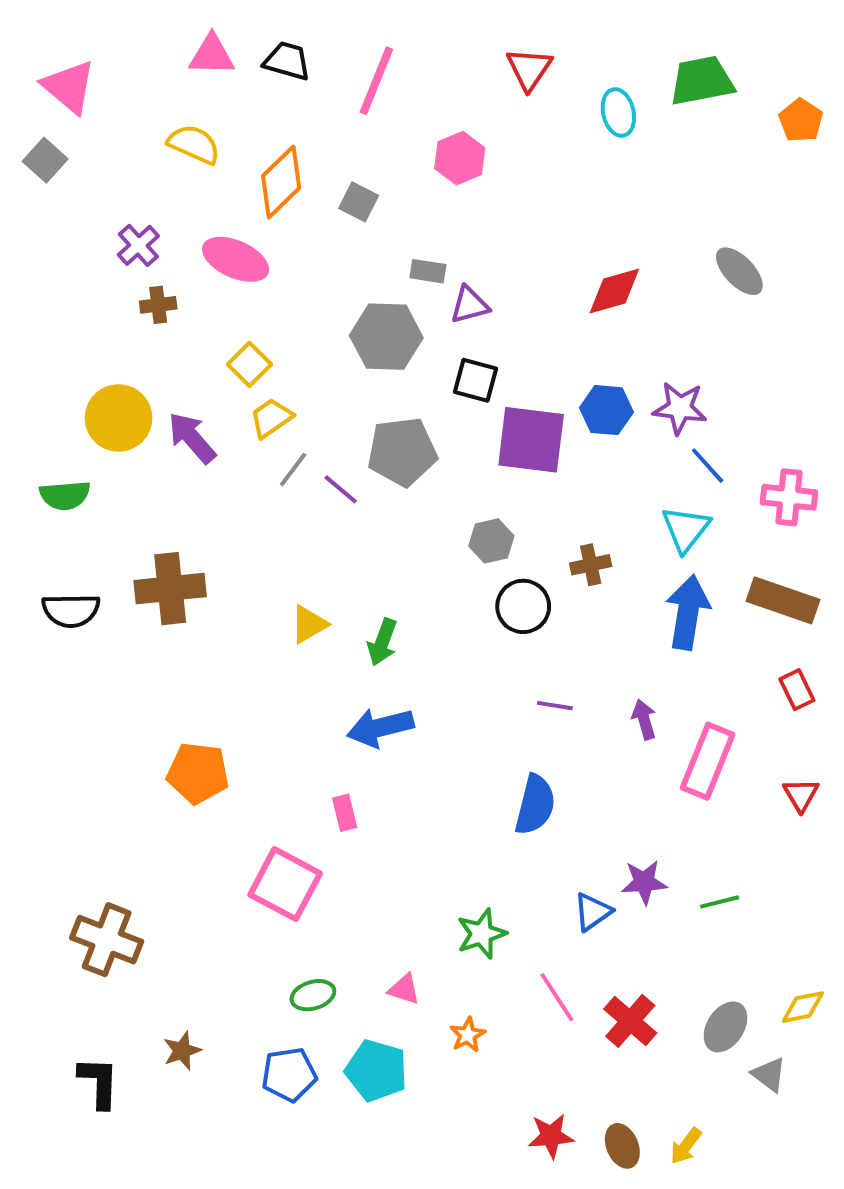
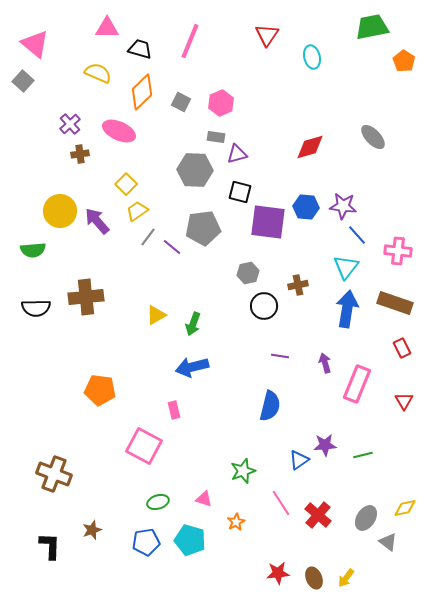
black trapezoid: (287, 61) -> (140, 49), moved
green trapezoid: (702, 81) -> (372, 27), moved
pink hexagon: (460, 158) -> (221, 103), moved

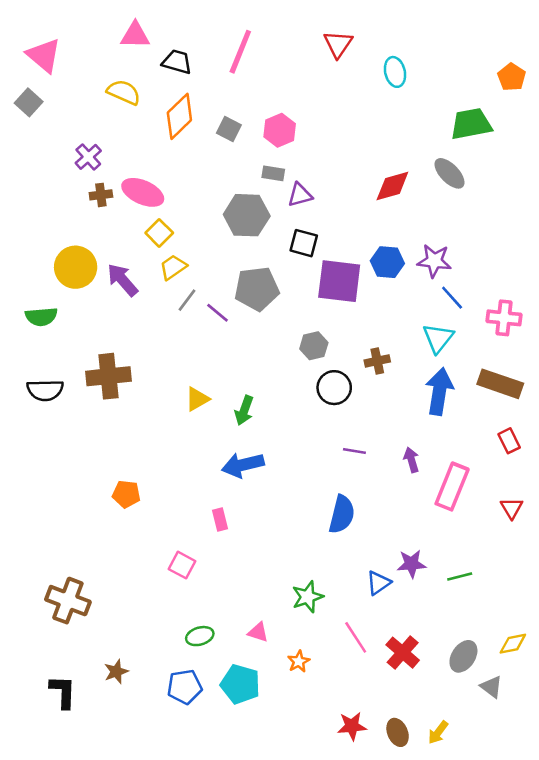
green trapezoid: (372, 27) -> (471, 124), moved
pink ellipse: (119, 131) -> (143, 192), moved
gray ellipse: (373, 137) -> (450, 173), moved
orange pentagon: (100, 390) -> (126, 494), size x0.7
pink square: (144, 446) -> (182, 565), size x0.6

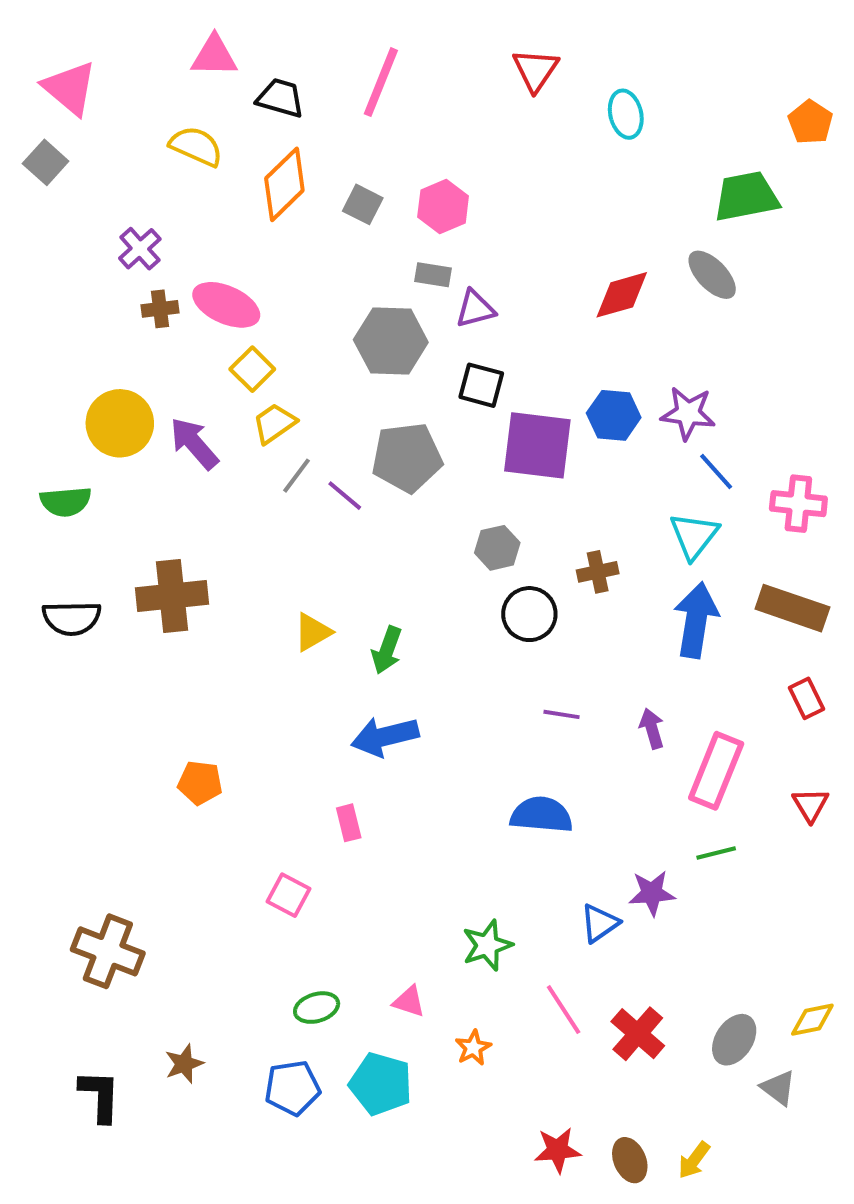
blue semicircle: (342, 514) -> (541, 815), turned -99
green line: (460, 576) -> (716, 853), moved

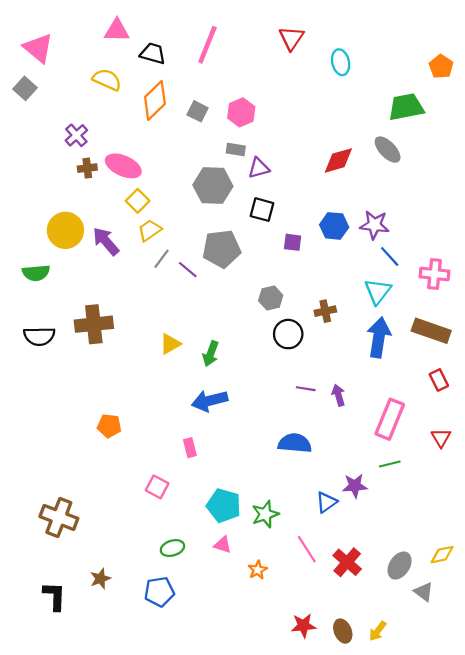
purple square: (537, 445) -> (293, 242), size x0.5
purple arrow: (652, 728) -> (338, 395), moved
cyan pentagon: (381, 1084) -> (224, 505), moved

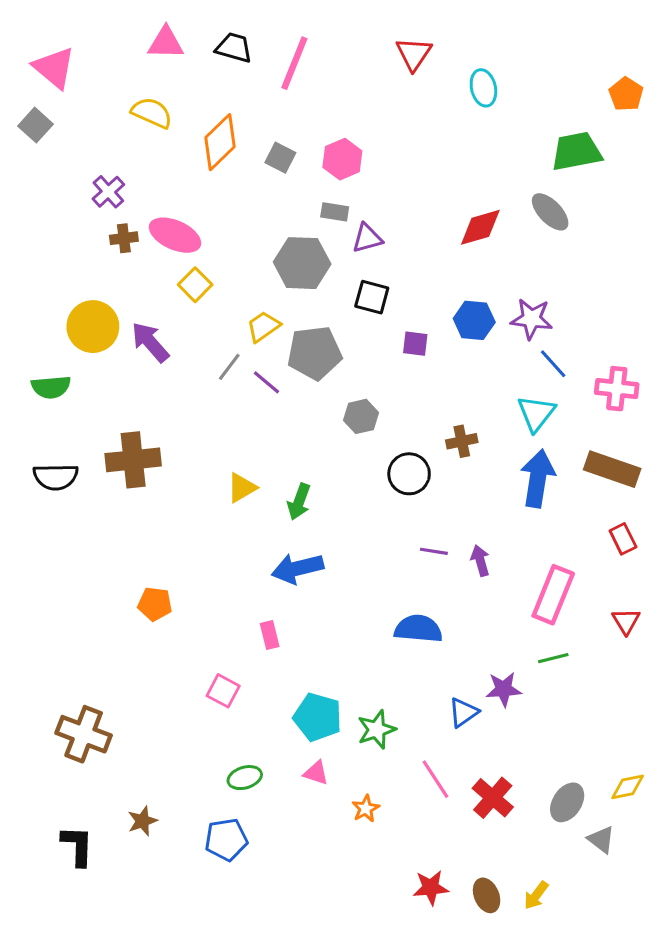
black trapezoid: (153, 53) -> (234, 48), moved
yellow trapezoid: (150, 230) -> (263, 327), moved
gray hexagon: (271, 298) -> (361, 416), moved

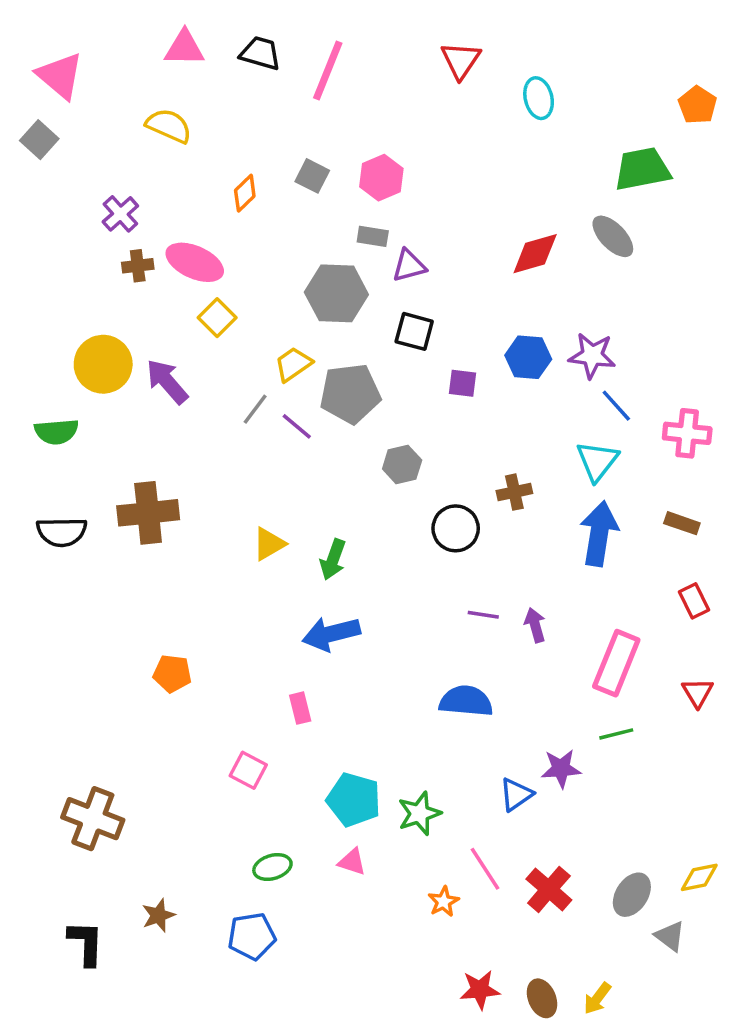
orange diamond: (220, 142) -> (245, 193), moved, size x0.6
brown rectangle: (612, 469) -> (682, 523), size x0.6
orange star: (366, 809) -> (444, 902), moved

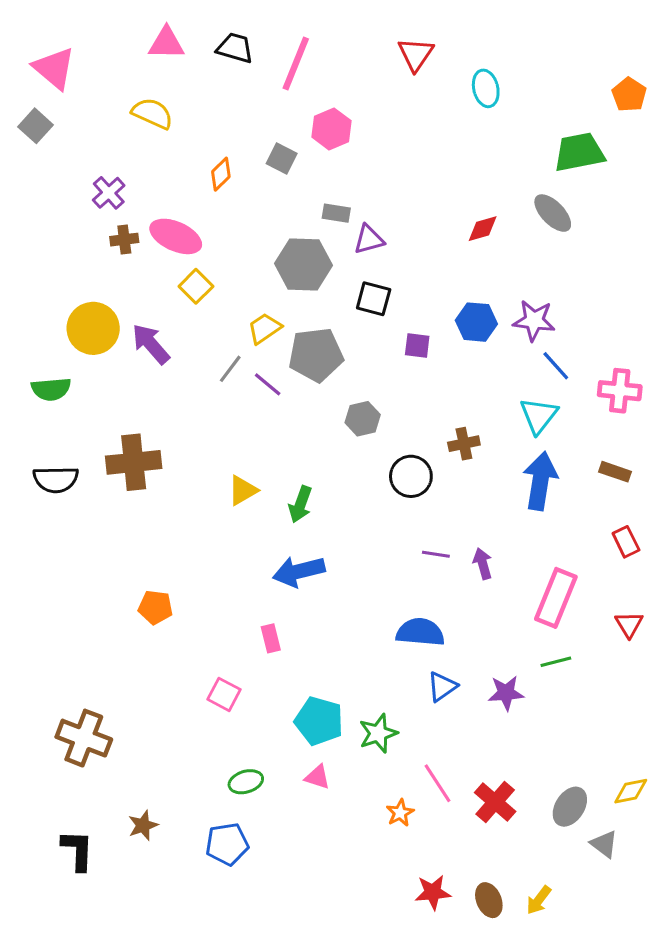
pink hexagon: (381, 178) -> (332, 129), moved
red diamond: (535, 254) -> (483, 229), size x0.7
blue triangle: (516, 794) -> (442, 687), moved

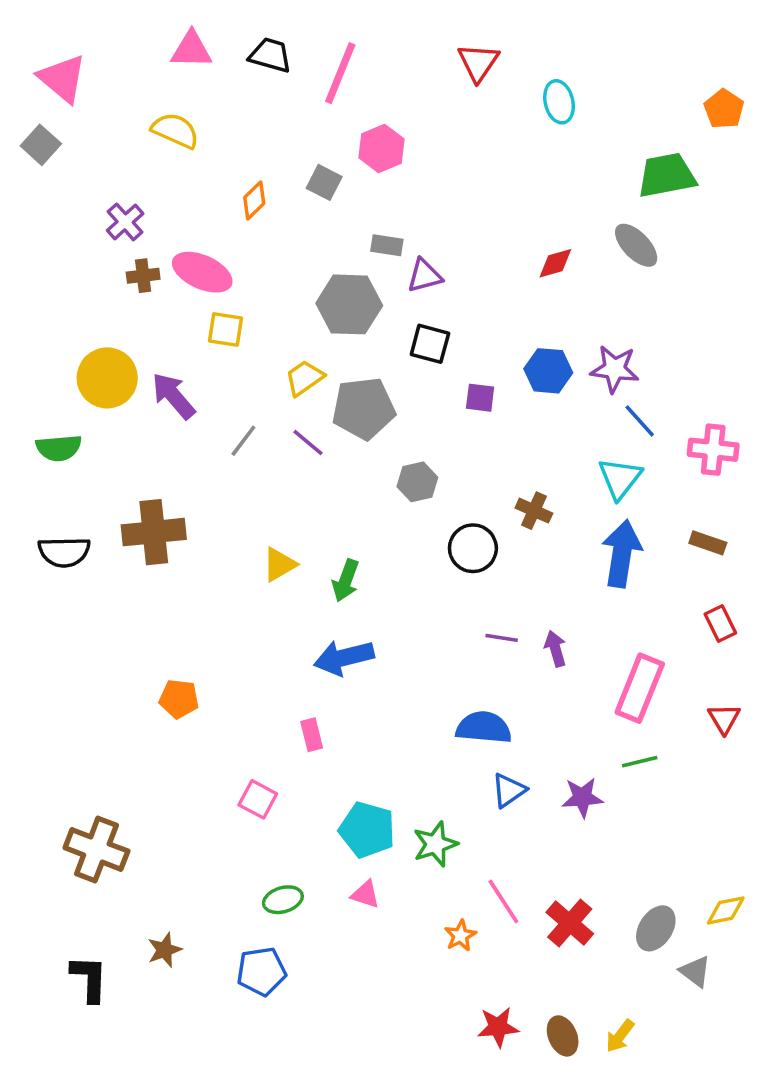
yellow square: (196, 286) -> (226, 330), turned -36
gray line: (230, 369) -> (243, 441), moved
brown cross: (464, 444) -> (534, 511), turned 36

